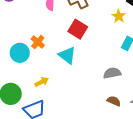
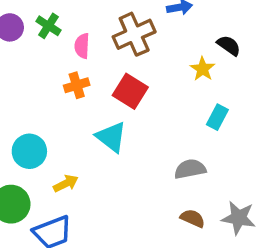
orange cross: (38, 42) -> (77, 85), moved, turned 32
cyan circle: (20, 53) -> (29, 151), moved

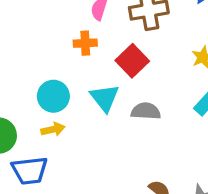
cyan circle: (29, 151) -> (53, 96), moved
gray semicircle: (190, 169) -> (146, 111), moved

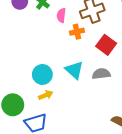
orange cross: (85, 43) -> (77, 32), moved
red square: (132, 61) -> (106, 45), moved

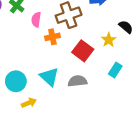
yellow arrow: (46, 95) -> (29, 103), moved

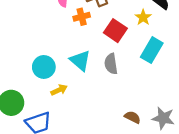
cyan rectangle: (115, 70) -> (152, 50), size x1.5
gray semicircle: (77, 81) -> (111, 64), turned -90

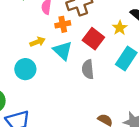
cyan triangle: (80, 61) -> (63, 51), moved
yellow arrow: (59, 90) -> (38, 42), moved

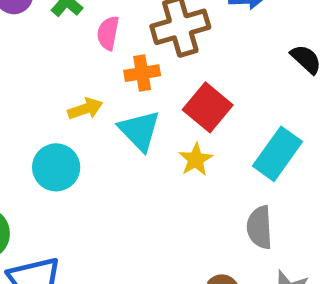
yellow star: (120, 28) -> (196, 160), moved
gray semicircle: (88, 69) -> (260, 227), moved

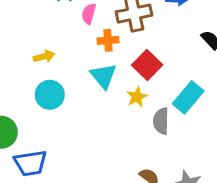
yellow arrow: (85, 109) -> (44, 56), moved
gray semicircle: (260, 227) -> (161, 121), moved

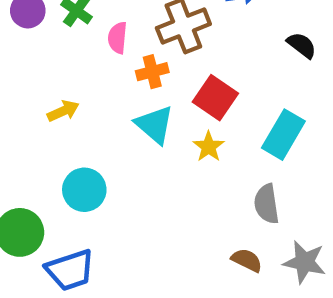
cyan circle: (50, 95) -> (84, 190), moved
gray semicircle: (161, 121) -> (267, 204), moved

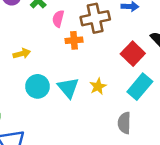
red square: (215, 98) -> (133, 54), moved
cyan triangle: (155, 125) -> (68, 88), moved
cyan circle: (84, 190) -> (37, 86), moved

